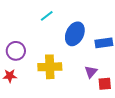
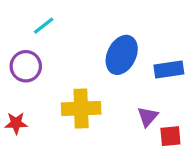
cyan line: (47, 16) -> (44, 26), moved
purple circle: (16, 51) -> (26, 66), moved

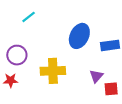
purple circle: (26, 66) -> (17, 55), moved

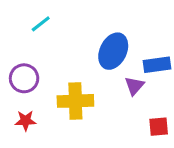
purple triangle: (96, 76) -> (134, 86), moved
red star: (11, 80) -> (26, 121), moved

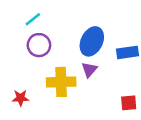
purple circle: (24, 78) -> (39, 45), moved
purple triangle: (134, 86) -> (89, 70), moved

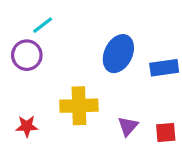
purple circle: (39, 45) -> (27, 55), moved
purple triangle: (89, 70) -> (128, 126), moved

